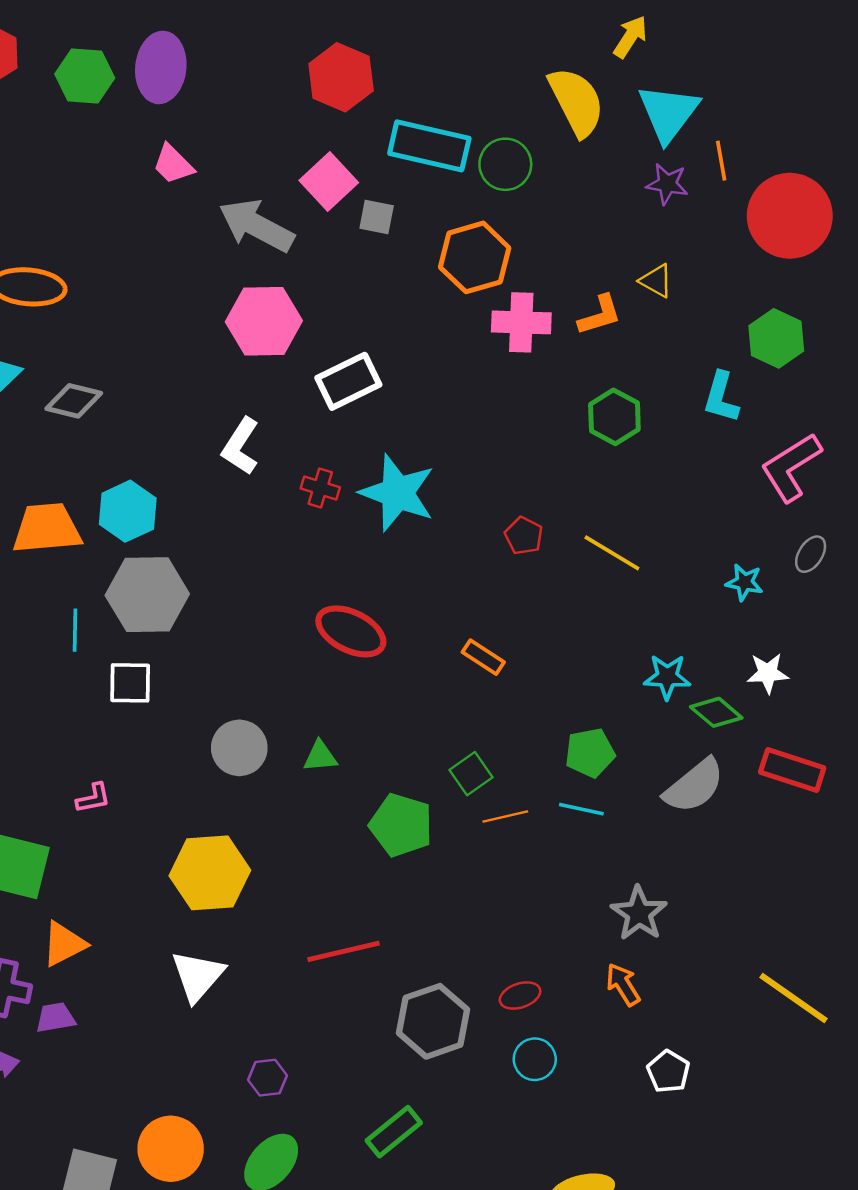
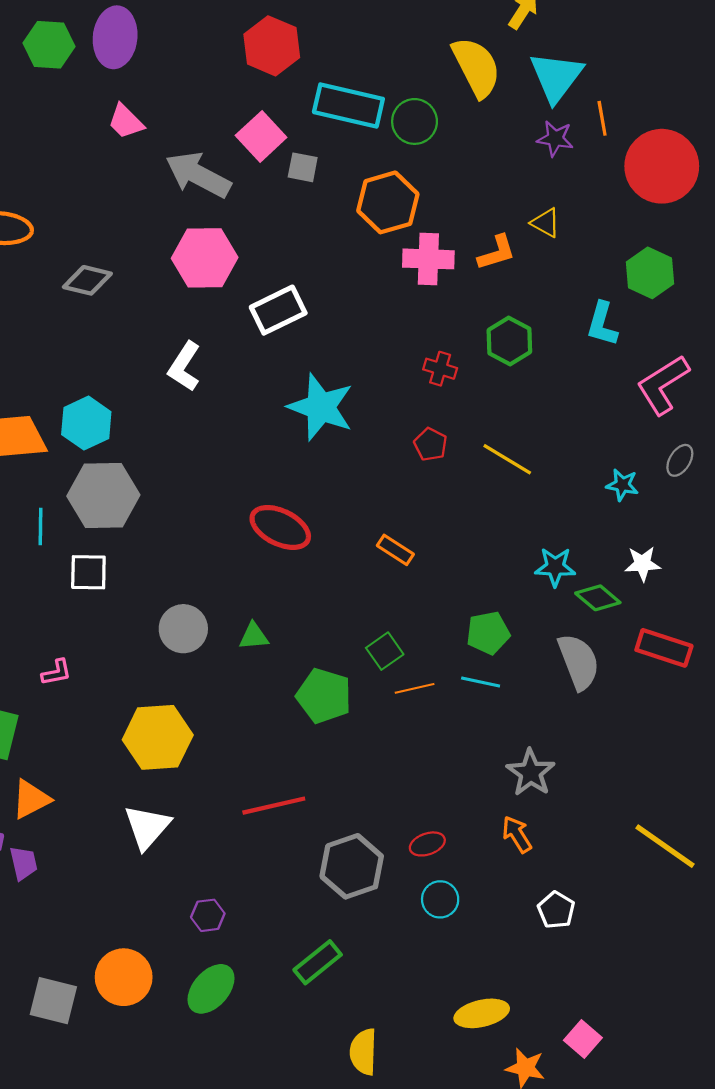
gray diamond: (74, 401) -> (87, 280), moved
red cross: (320, 488) -> (440, 369), moved
gray semicircle: (694, 786) -> (579, 662), turned -72
purple trapezoid: (55, 1018) -> (23, 863), turned 87

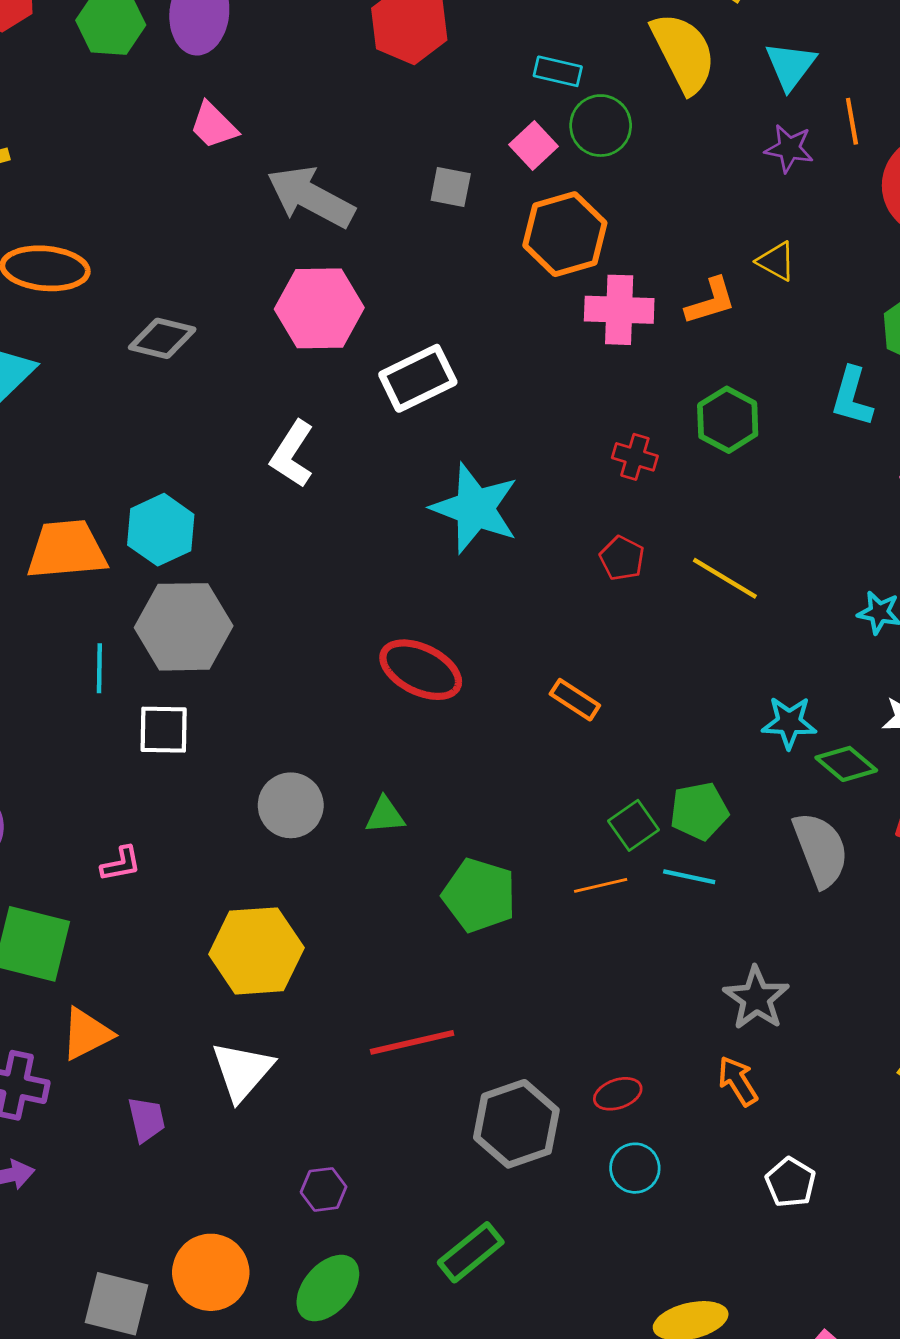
cyan triangle: (556, 77) -> (791, 66), size x0.7
cyan rectangle: (348, 106) -> (558, 71), moved, size x0.5
pink square: (261, 136) -> (534, 146), moved, size x0.7
green square: (385, 651) -> (633, 825), moved
purple trapezoid: (23, 863) -> (146, 1120), moved

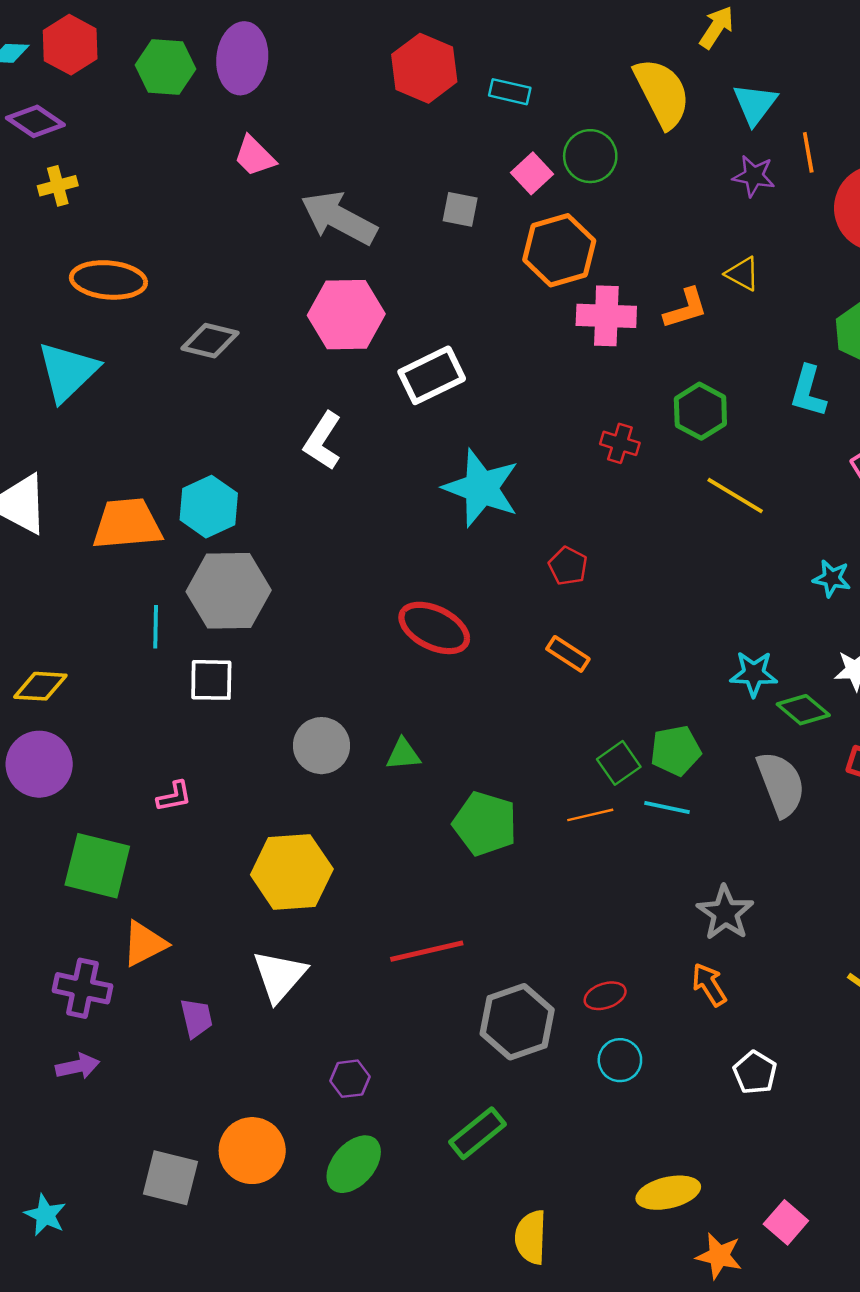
cyan rectangle: (558, 71) -> (510, 92), moved
red pentagon: (622, 558) -> (568, 566), moved
yellow line: (725, 578) -> (735, 495), moved

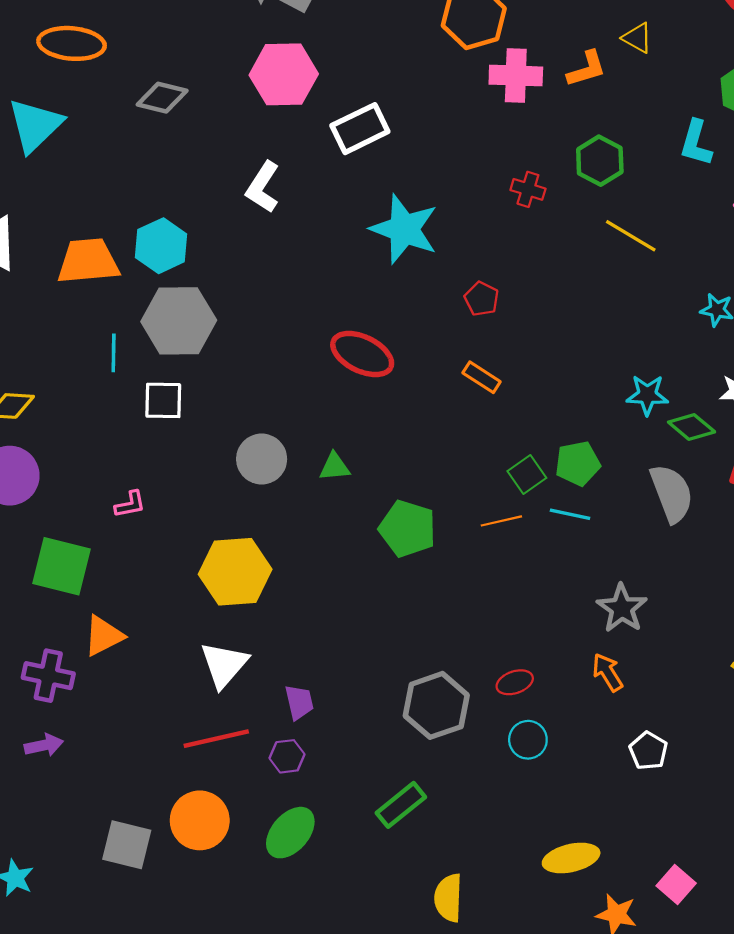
red line: (427, 951) -> (216, 739), moved
purple trapezoid: (196, 1018) -> (299, 702), moved

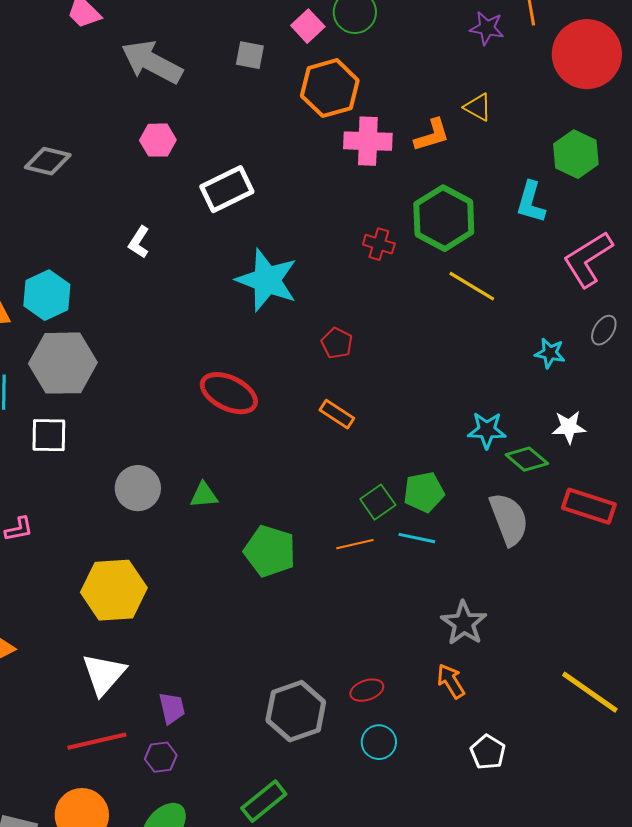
pink hexagon: (284, 74) -> (158, 140), size x0.6
green hexagon: (600, 161) -> (444, 218), size x1.4
white L-shape: (263, 187) -> (139, 242), size x0.7

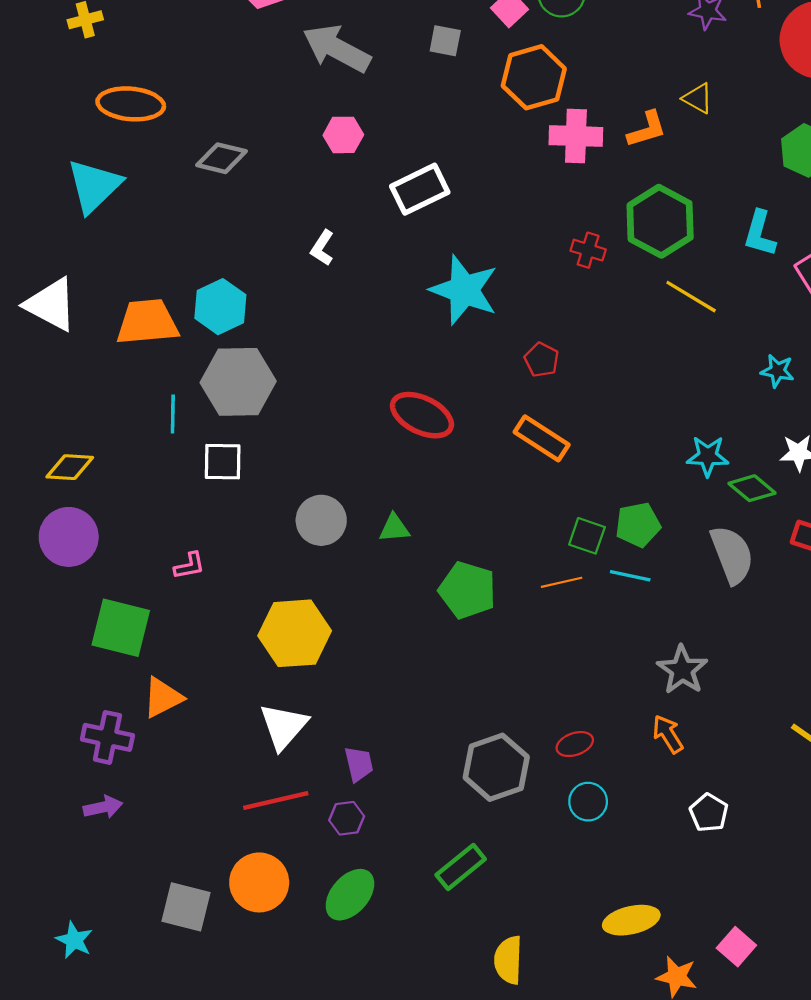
cyan L-shape: (531, 202) -> (760, 233), moved
orange rectangle: (337, 414) -> (542, 438), size x1.4
green square: (378, 502) -> (587, 536), turned -36

